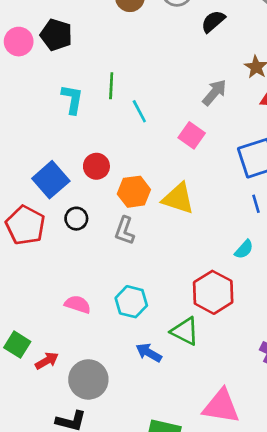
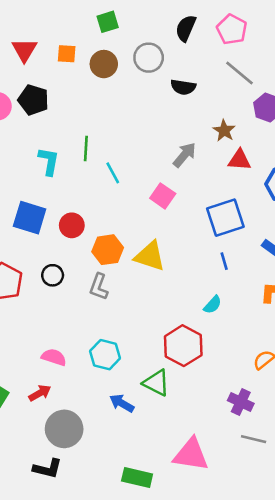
black semicircle: (213, 21) -> (183, 87), turned -130
blue square: (51, 180) -> (30, 218), moved, turned -32
red arrow: (47, 361) -> (40, 393), moved

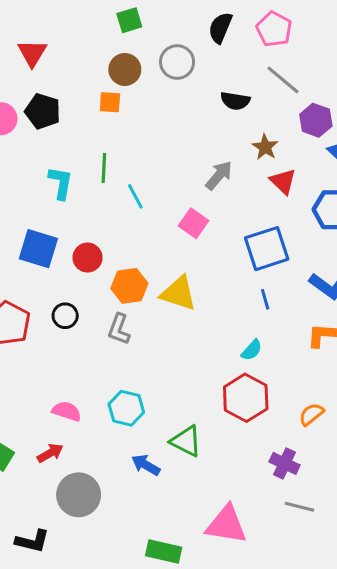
orange square: (67, 54) -> (110, 102), moved
black semicircle: (183, 87) -> (235, 101), moved
red triangle: (240, 160) -> (283, 181), turned 40
red hexagon: (183, 346) -> (246, 398), moved
black L-shape: (47, 469) -> (32, 541), moved

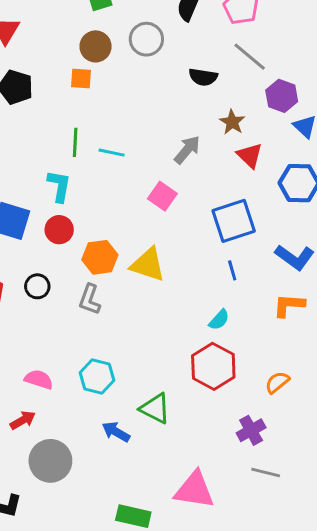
cyan L-shape: (61, 183) -> (59, 186), moved
cyan line: (135, 196) -> (112, 153), moved, turned -50
purple cross: (285, 463) -> (251, 430), turned 36

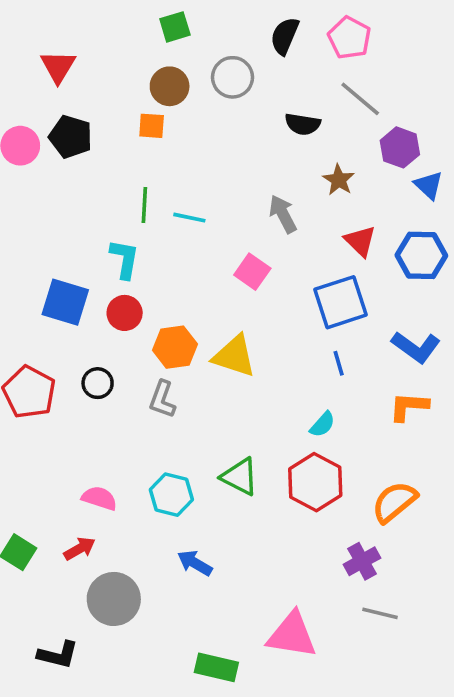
gray arrow: (187, 150) -> (283, 214), turned -68
red triangle: (250, 155) -> (360, 241), moved
orange semicircle: (277, 382) -> (394, 502), size x1.5
green triangle: (155, 409) -> (240, 477), moved

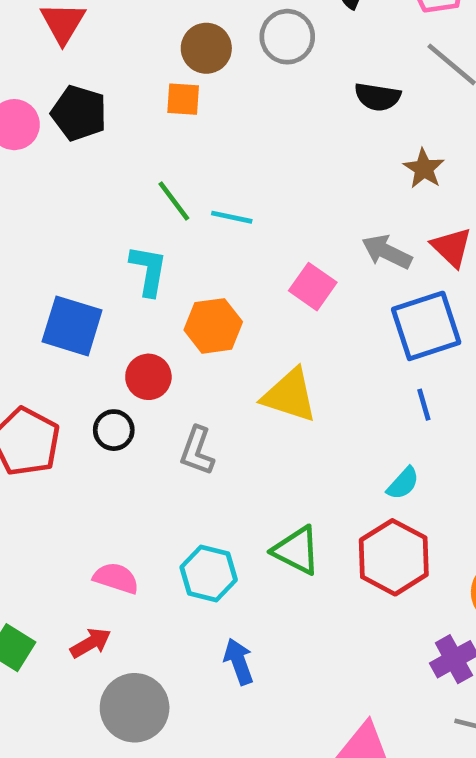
green line: (144, 205) -> (174, 201), turned -40
gray arrow: (283, 214) -> (387, 252), moved, turned -36
red circle: (125, 313) -> (148, 377), moved
orange hexagon: (175, 347) -> (213, 326), moved
blue arrow: (195, 563) -> (239, 661), turned 40

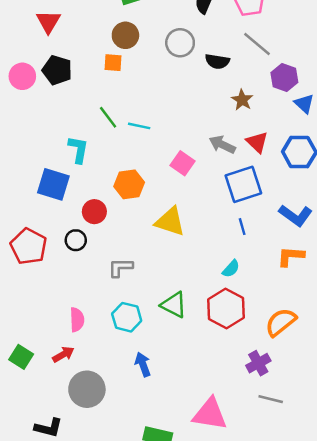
gray circle: (287, 37) -> (180, 43), moved
cyan L-shape: (148, 270) -> (78, 150), moved
gray L-shape: (197, 451) -> (120, 268), moved, turned 70
pink semicircle: (116, 578) -> (77, 320), turned 70

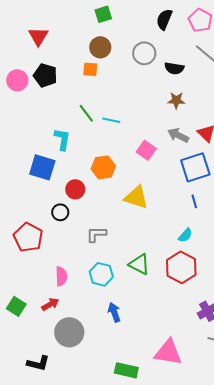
brown star: (242, 100) -> (176, 100), moved, turned -30
red pentagon: (29, 246) -> (28, 237), moved

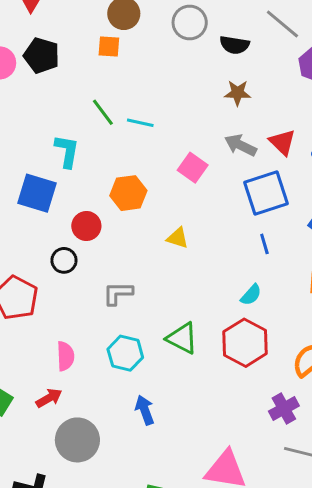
yellow triangle: (136, 197) -> (178, 238), size x0.6

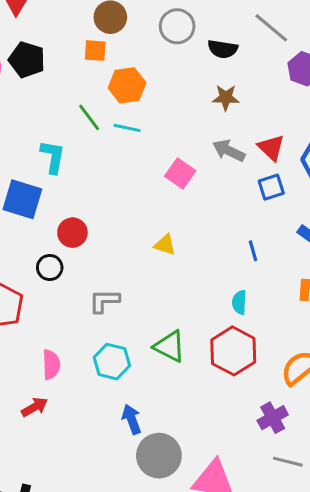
orange hexagon: (128, 193) -> (127, 85), moved
blue square: (266, 193) -> (271, 187), moved, size x0.6
cyan semicircle: (251, 295) -> (239, 302), turned 140
gray circle: (77, 440) -> (159, 456), moved

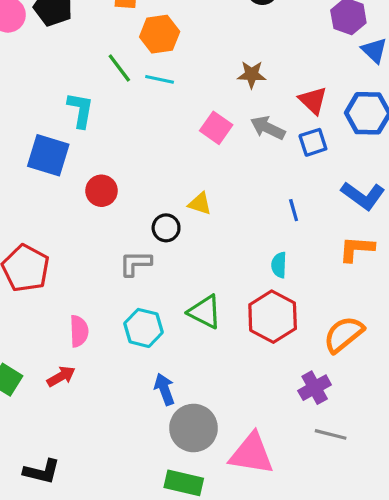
brown star: (226, 98) -> (252, 75), moved
gray arrow: (229, 151) -> (268, 128), moved
black circle: (50, 267) -> (166, 228), moved

